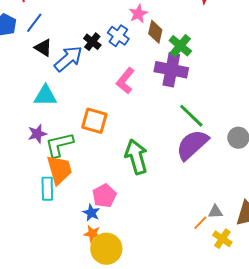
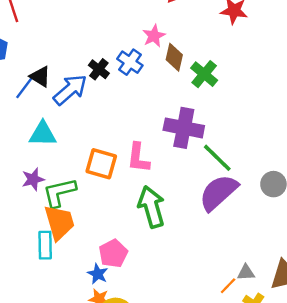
blue line: (34, 23) -> (25, 87), moved
purple cross: (171, 70) -> (184, 128), moved
pink L-shape: (125, 81) -> (138, 158), moved, turned -32

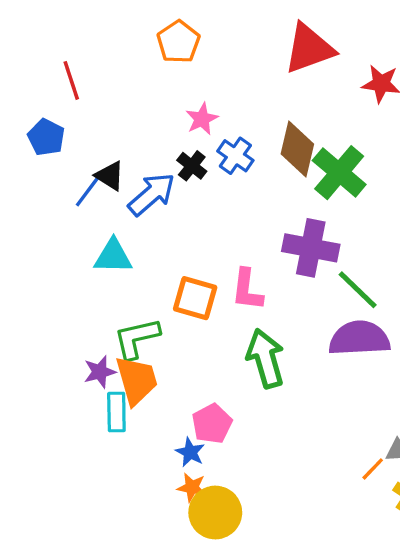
pink star: (154, 36) -> (202, 119), moved
brown diamond: (174, 57) -> (297, 149), size x1.4
green cross: (204, 74) -> (339, 173), size x1.4
purple star: (33, 179) -> (100, 372), moved
purple semicircle: (218, 192) -> (359, 338), turned 39

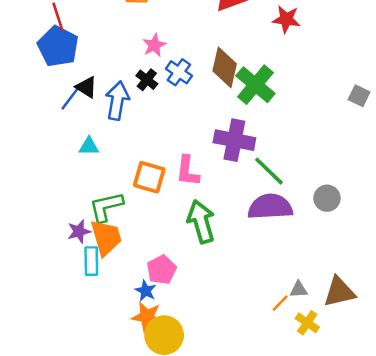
blue pentagon: (46, 137) -> (58, 46), moved, size x1.5
blue arrow: (152, 194) -> (117, 101), turned -39
cyan triangle: (113, 256) -> (89, 146), size x0.7
orange star: (192, 487) -> (147, 317), size x1.4

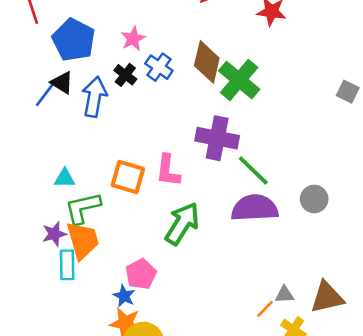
blue pentagon: (58, 46) -> (74, 40), moved
cyan triangle: (89, 146) -> (65, 178), moved
green arrow: (201, 222) -> (182, 224), turned 48

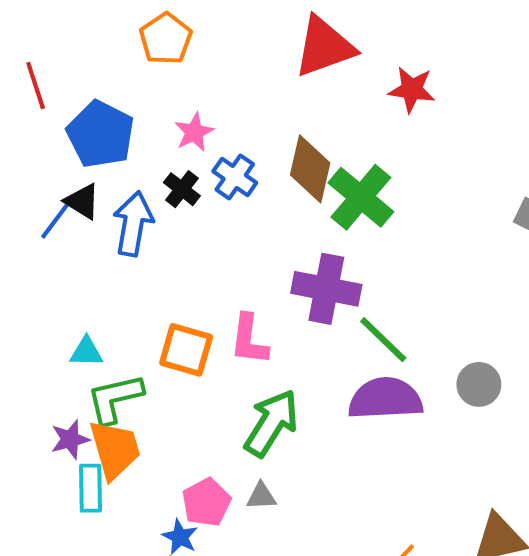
gray triangle: (284, 295) -> (261, 496), moved

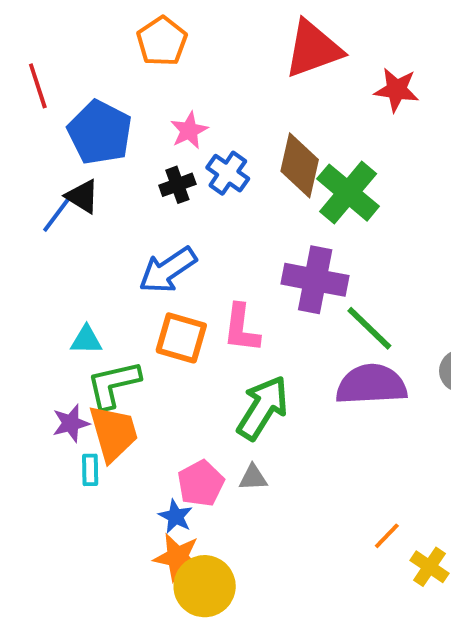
black cross: (182, 189) -> (177, 185), turned 32
blue arrow: (133, 224) -> (168, 270), moved, turned -134
cyan rectangle: (90, 488) -> (90, 470), size x0.7

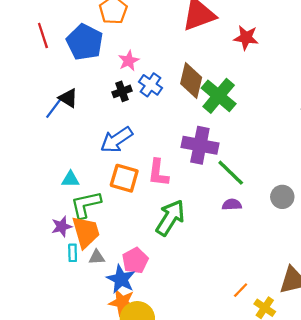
blue pentagon: (100, 132) -> (85, 42), moved
purple semicircle: (371, 385) -> (232, 205), size x0.5
gray triangle: (253, 478) -> (97, 257), moved
blue star: (175, 516) -> (121, 279), size x1.5

